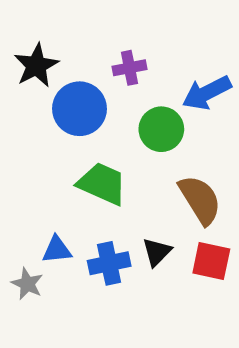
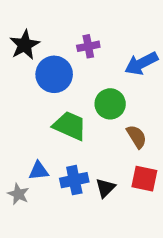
green circle: (161, 129) -> (110, 104), moved
brown semicircle: (200, 200) -> (137, 137), size x0.7
black triangle: (157, 252) -> (105, 188), moved

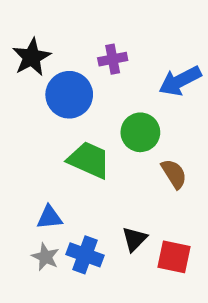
red square: (144, 179) -> (174, 257), moved
blue cross: (74, 180) -> (85, 255), moved, turned 32
gray star: (18, 194) -> (45, 257), moved

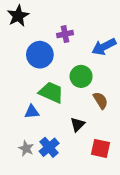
black star: (32, 57) -> (18, 16), moved
blue triangle: (49, 217) -> (32, 112), moved
black triangle: (134, 239) -> (78, 124), moved
blue cross: (85, 255) -> (49, 147), turned 30

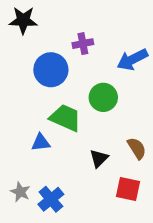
black star: (18, 16) -> (23, 20), turned 30
brown semicircle: (100, 100) -> (137, 148), moved
blue cross: (49, 147) -> (51, 199), moved
gray star: (26, 148) -> (20, 192), moved

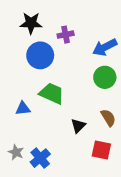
black star: (23, 20) -> (31, 23), moved
green circle: (103, 97) -> (105, 77), moved
blue triangle: (41, 142) -> (23, 108), moved

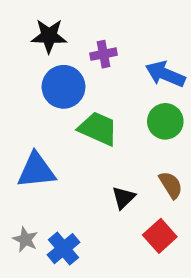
blue arrow: (105, 47) -> (165, 74), turned 50
green trapezoid: (52, 93) -> (98, 129), moved
blue triangle: (23, 108) -> (36, 170), size x1.6
red square: (101, 150) -> (160, 236), turned 36

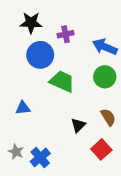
blue triangle: (36, 170) -> (23, 108), size x0.6

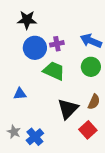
purple cross: (66, 34) -> (57, 44), moved
brown semicircle: (108, 117) -> (94, 102), turned 56
black triangle: (78, 125) -> (68, 109), size x1.6

